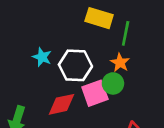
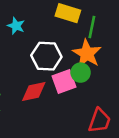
cyan star: (42, 57) -> (16, 26), moved
orange star: (120, 63) -> (87, 54), size x1.6

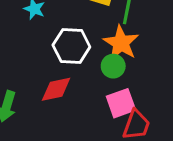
pink square: (64, 81) -> (121, 103), moved

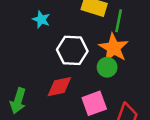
pink square: (121, 103) -> (94, 103), moved

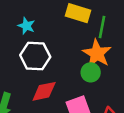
white hexagon: (72, 50) -> (35, 56), moved

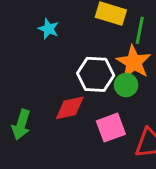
white hexagon: (35, 56) -> (96, 74), moved

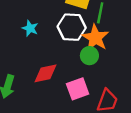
cyan star: (49, 29) -> (30, 28), moved
white hexagon: (96, 74) -> (72, 27), moved

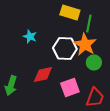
white hexagon: (72, 27) -> (65, 48), moved
green circle: (89, 56) -> (94, 62), moved

